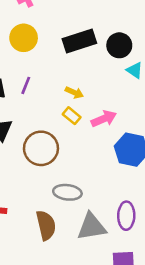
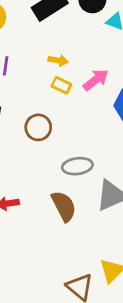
brown circle: (41, 148) -> (38, 127), size x0.7

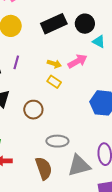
pink arrow: (96, 80) -> (78, 61), moved

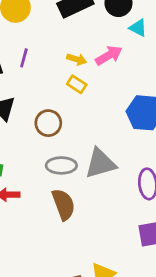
gray ellipse: (57, 141) -> (61, 165), moved
gray triangle: (79, 166) -> (100, 163), moved

